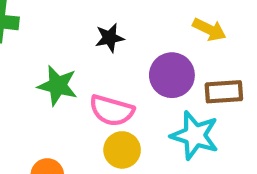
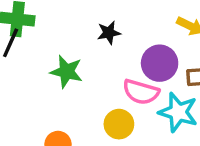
pink semicircle: (112, 110) -> (141, 92), moved

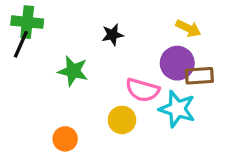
purple circle: (160, 63) -> (177, 63), moved

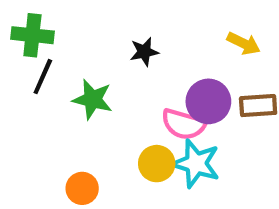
black line: (21, 44) -> (43, 77), moved
purple circle: (177, 63) -> (208, 101), moved
cyan star: (177, 109) -> (196, 164), moved

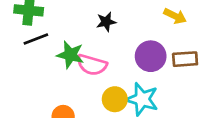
black line: (43, 77) -> (36, 39), turned 45
pink semicircle: (184, 124) -> (92, 65), moved

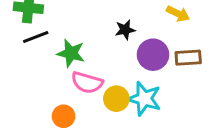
black star: (106, 22) -> (125, 30), moved
pink semicircle: (92, 65) -> (87, 83), moved

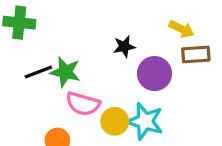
black line: (36, 37) -> (38, 72), moved
brown rectangle: (188, 58) -> (196, 54), moved

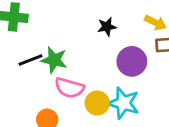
black star: (124, 47) -> (107, 27), moved

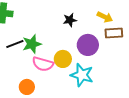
green star: (54, 60) -> (32, 44), turned -30
yellow circle: (97, 103) -> (63, 59), moved

